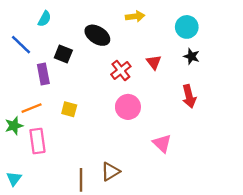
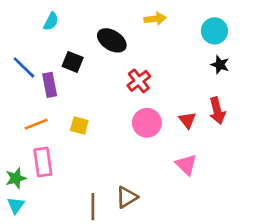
blue line: (21, 45) -> (24, 67), moved
red triangle: (154, 62) -> (187, 120), moved
green star: (14, 126) -> (16, 178), moved

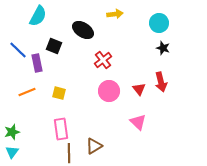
cyan semicircle: (51, 21) -> (38, 16), size x1.5
pink rectangle: (43, 162) -> (61, 129), moved

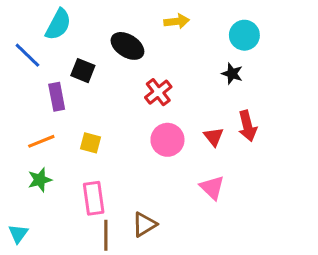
black star: (163, 48) -> (232, 74), moved
blue line: (18, 50) -> (27, 55), moved
green star: (12, 132) -> (40, 180), moved

